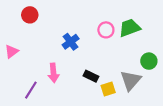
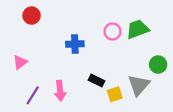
blue cross: (71, 42) -> (75, 44), turned 35
pink triangle: (12, 51) -> (20, 62), moved
pink arrow: (53, 73) -> (60, 91), moved

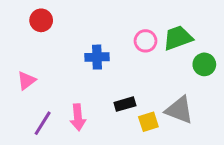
green circle: (158, 65) -> (204, 64), moved
black rectangle: (97, 81) -> (125, 104), turned -42
gray triangle: (139, 85) -> (179, 110), turned -50

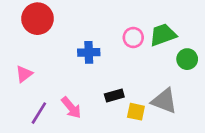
red circle: (41, 20) -> (38, 19), size x1.5
pink arrow: (78, 117) -> (71, 108), turned -35
yellow square: (148, 122) -> (136, 112), turned 30

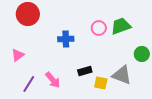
green circle: (187, 59) -> (142, 54), moved

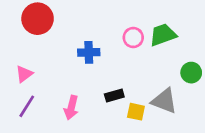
pink arrow: (53, 80) -> (71, 108), turned 54
purple line: (29, 84) -> (27, 106), moved

